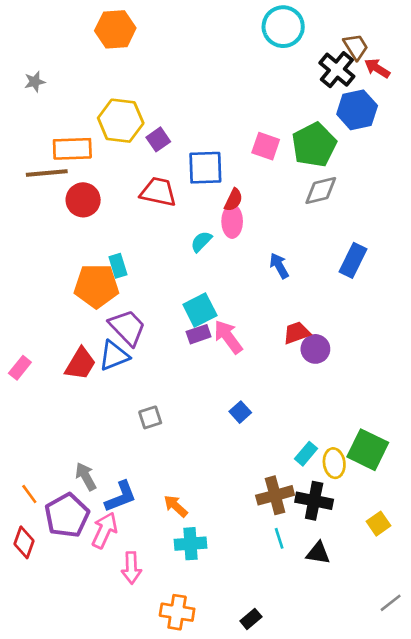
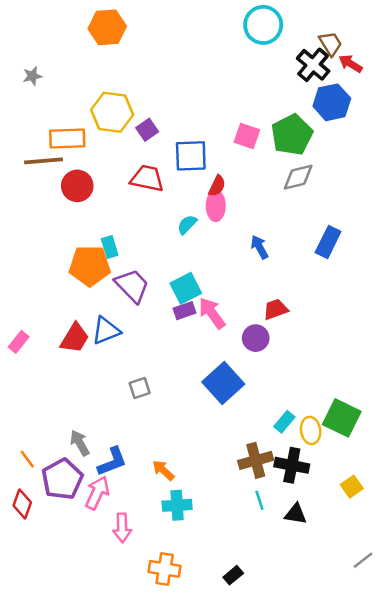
purple trapezoid: (127, 327) -> (132, 286), moved
purple circle: (315, 349) -> (256, 338), moved
blue square: (240, 412) -> (223, 383), size x2.0

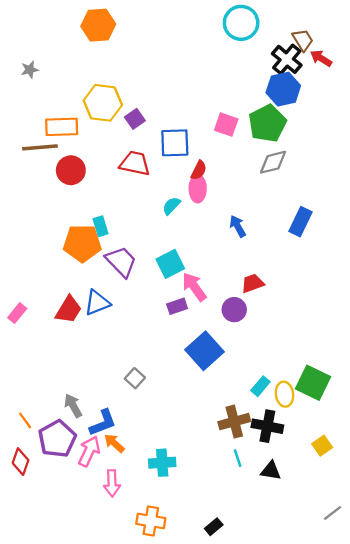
blue hexagon: (332, 102) -> (283, 89), moved
purple rectangle: (185, 311) -> (177, 306), moved
gray square: (140, 388) -> (135, 378), moved, turned -30
orange arrow: (163, 470) -> (114, 443), moved

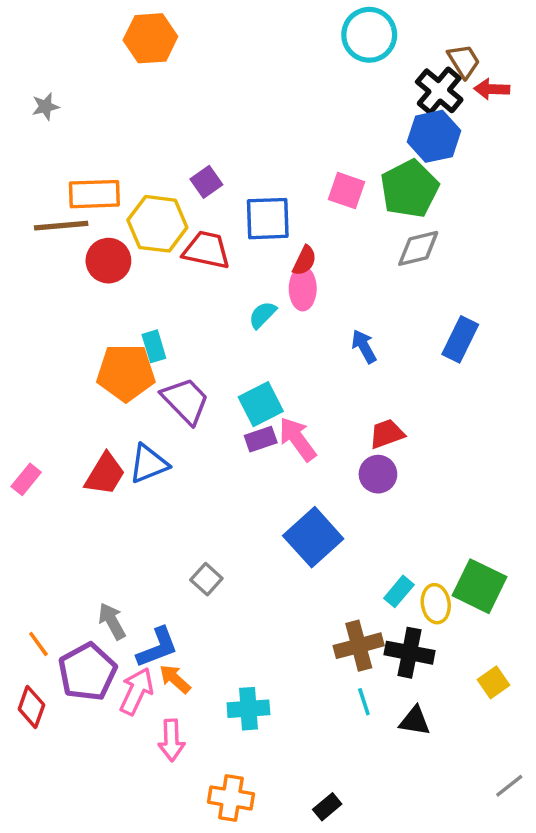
red arrow: (321, 58) -> (492, 89), turned -30
yellow hexagon: (103, 103) -> (157, 224), moved
purple rectangle: (177, 306) -> (261, 439), moved
purple circle: (234, 310) -> (378, 474), moved

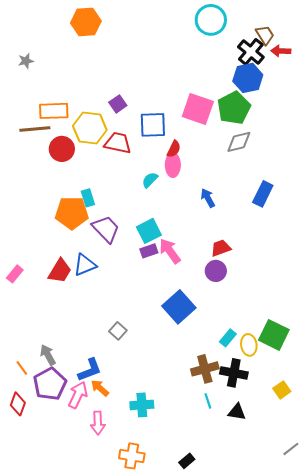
pink square: (346, 191) -> (198, 109), size x1.5
gray arrow: (112, 621) -> (48, 355), moved

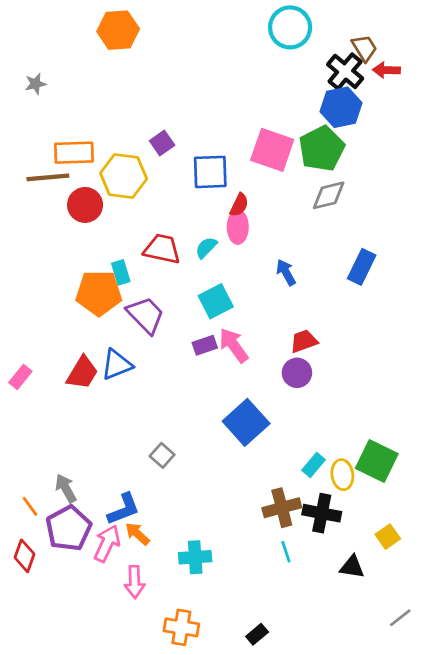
red trapezoid: (118, 143) -> (162, 249), moved
cyan square: (149, 231) -> (216, 301), moved
black triangle: (237, 412) -> (352, 567), moved

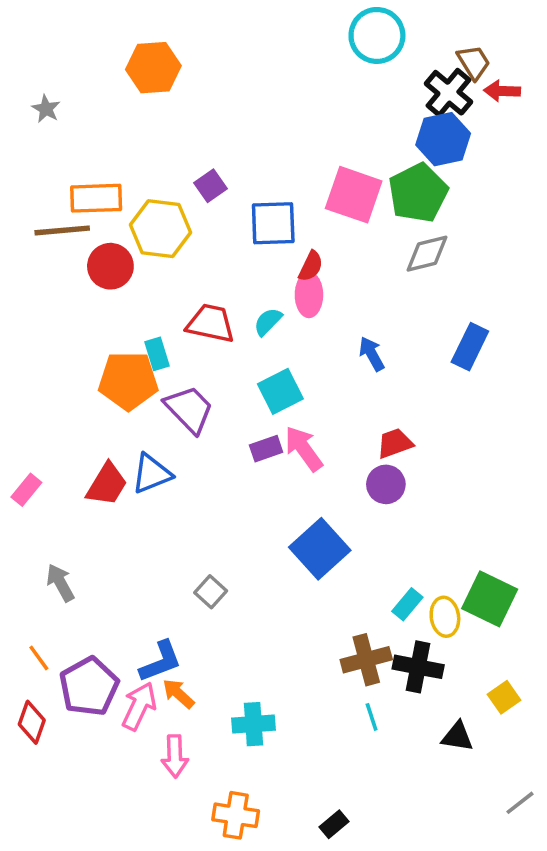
orange hexagon: (118, 30) -> (153, 68), moved
gray star: (36, 84) -> (46, 109), turned -30
gray arrow: (66, 488) -> (60, 583), moved

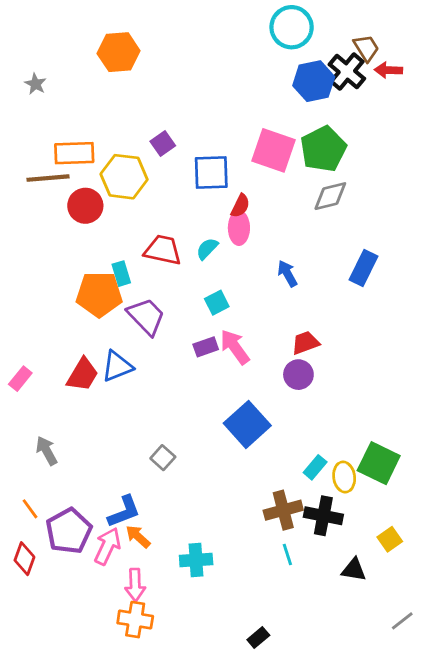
blue hexagon: (443, 139) -> (314, 81), moved
cyan square: (280, 391) -> (217, 303), size x0.7
orange cross: (236, 815) -> (135, 620), moved

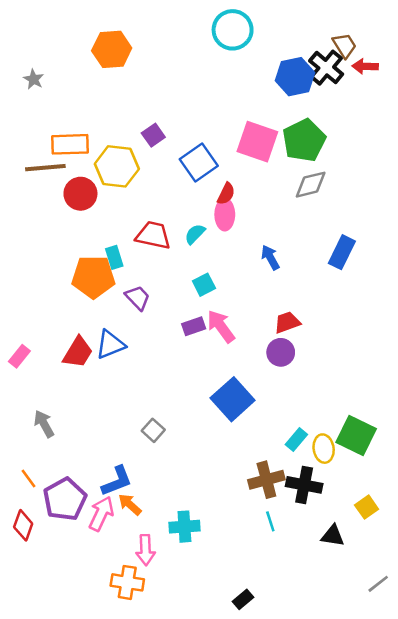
cyan circle: (292, 27) -> (233, 30), moved
blue square: (211, 173) -> (199, 162), turned -33
purple trapezoid: (146, 316) -> (138, 298), size x0.7
pink arrow: (135, 585) -> (145, 550), moved

